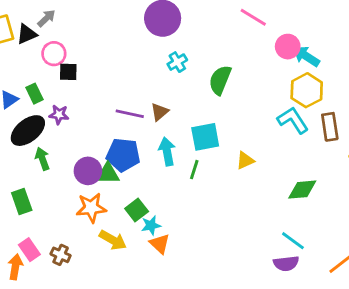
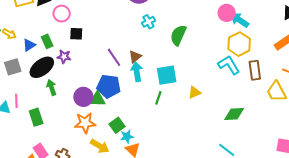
black square: (68, 72) -> (76, 34), moved
purple line: (130, 114) -> (114, 57), turned 42
cyan arrow: (167, 151) -> (137, 72), moved

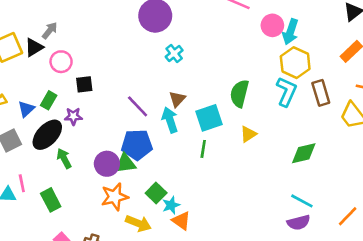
cyan arrow: (239, 20) -> (290, 32), turned -96
green semicircle: (178, 35) -> (239, 93), moved
green rectangle: (47, 41) -> (49, 100), turned 64
brown triangle: (135, 57) -> (177, 99), moved
cyan L-shape: (229, 65) -> (286, 92), turned 65

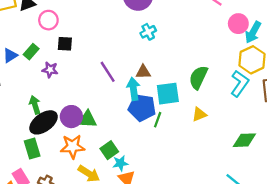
brown triangle: (177, 99) -> (143, 72), turned 35
black ellipse: (47, 135) -> (44, 122), moved
blue pentagon: (137, 145) -> (142, 108), moved
green rectangle: (51, 200) -> (32, 149), moved

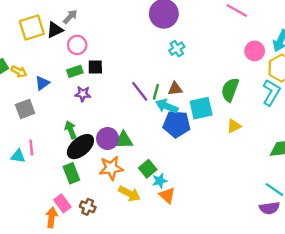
pink circle: (238, 24) -> (255, 51), moved
green rectangle: (31, 52) -> (75, 71), moved, turned 35
cyan arrow: (133, 89) -> (167, 106), turned -55
green line: (158, 120) -> (156, 92), moved

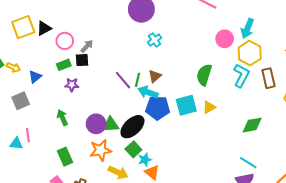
gray arrow: (70, 17) -> (87, 46), moved
brown triangle: (175, 89) -> (155, 76), turned -32
cyan square: (201, 108) -> (186, 105), moved
black ellipse: (80, 147) -> (132, 127), moved

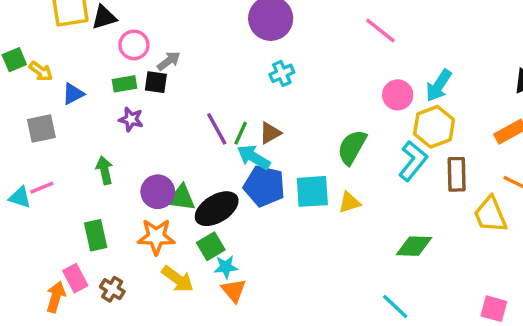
pink line: (28, 135) -> (42, 188), turned 64

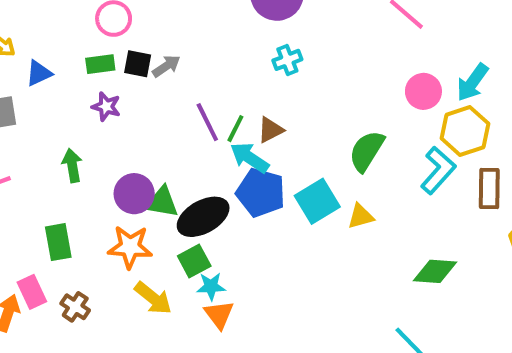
gray arrow: (169, 61) -> (166, 66), moved
cyan square: (312, 191) -> (317, 201), turned -30

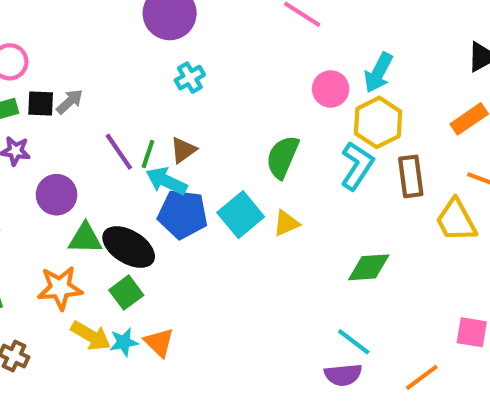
purple circle: (134, 194) -> (57, 195), moved
black ellipse: (203, 217) -> (129, 247), turned 69
cyan star: (211, 286) -> (124, 342), moved

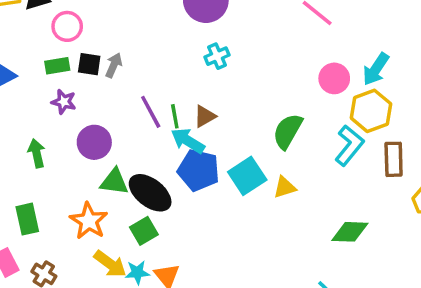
gray arrow: (70, 102) -> (114, 65), turned -30
green line: (148, 154) -> (175, 116), turned -35
orange star: (60, 288) -> (89, 221), turned 30

